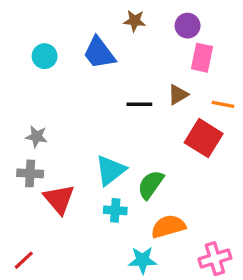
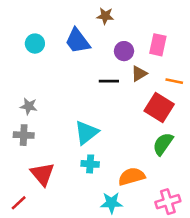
purple circle: (188, 26) -> (124, 51), moved
green semicircle: (151, 185) -> (163, 144), moved
red triangle: (59, 199) -> (42, 174), moved

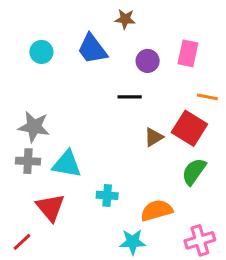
brown triangle: (139, 74) -> (154, 137), moved
gray star: (29, 106) -> (34, 127), size x1.5
cyan triangle: (86, 133) -> (67, 164), moved, turned 48

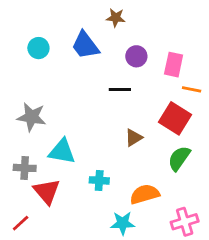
pink rectangle: (188, 53) -> (174, 65), moved
brown triangle: (154, 137) -> (134, 138), moved
gray cross: (28, 161) -> (25, 168), moved

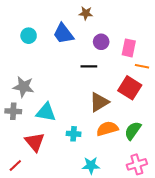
brown triangle: (134, 138) -> (99, 102), size x1.5
green semicircle: (179, 158) -> (133, 131), moved
gray cross: (25, 168) -> (13, 111), moved
orange semicircle: (145, 194) -> (107, 129), moved

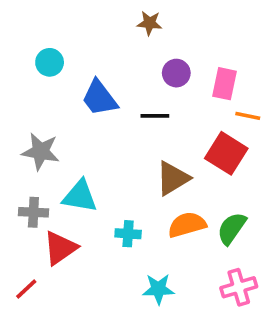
blue trapezoid: (63, 34) -> (100, 98), moved
gray cross: (13, 111) -> (33, 212), moved
red triangle: (35, 142) -> (60, 248), turned 35

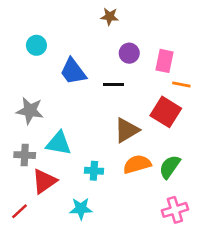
cyan star: (158, 289) -> (81, 209), moved

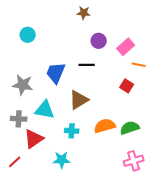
pink rectangle: (164, 61) -> (126, 47), turned 36
blue trapezoid: (73, 71) -> (56, 73), moved, turned 60
red square: (166, 112) -> (127, 86), size x0.6
brown triangle: (127, 130) -> (79, 100), moved
green semicircle: (170, 167) -> (130, 128), turned 36

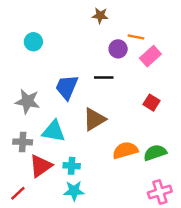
orange line: (139, 65) -> (136, 37), moved
cyan cross: (72, 131) -> (72, 166), moved

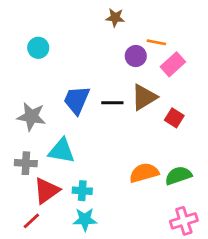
black line: (104, 78) -> (112, 103), moved
brown triangle: (94, 119) -> (144, 97), moved
red line: (18, 193) -> (31, 221), moved

